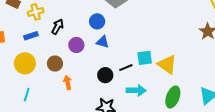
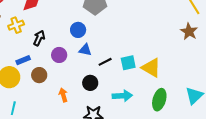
blue rectangle: (31, 36) -> (23, 60), moved
black line: (126, 68) -> (105, 62), moved
orange arrow: (68, 82) -> (63, 95), moved

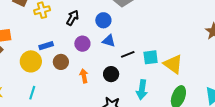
black arrow: (39, 38) -> (73, 18), moved
orange arrow: (63, 95) -> (84, 76), moved
cyan arrow: (122, 96) -> (142, 90), turned 96

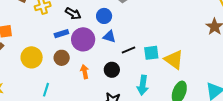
black arrow: (73, 18) -> (73, 14), turned 91
purple circle: (82, 44) -> (83, 39), size x1.5
blue rectangle: (46, 46) -> (61, 34), moved
cyan line: (32, 93) -> (46, 90), moved

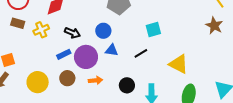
black line: (128, 50) -> (141, 53), moved
cyan square: (151, 53) -> (153, 30), moved
black circle: (112, 70) -> (127, 85), moved
orange arrow: (85, 72) -> (96, 80), moved, turned 104

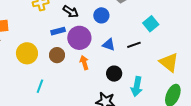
cyan square: (153, 30) -> (151, 24), turned -35
blue triangle: (112, 50) -> (109, 45), moved
orange arrow: (96, 80) -> (84, 63), turned -112

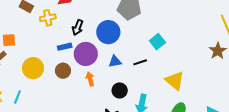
black arrow: (71, 11) -> (78, 27), turned 77
blue circle: (101, 15) -> (108, 32), size x1.5
blue triangle: (109, 45) -> (115, 61), turned -32
cyan line: (40, 86) -> (17, 97), moved

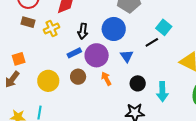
blue triangle: (115, 61) -> (127, 56), turned -40
black line: (140, 62) -> (152, 42), moved

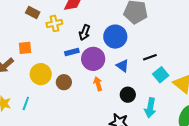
cyan square: (164, 27) -> (161, 75), moved
blue triangle: (127, 56) -> (123, 66), turned -32
orange square: (19, 59) -> (25, 48), moved
brown circle: (78, 77) -> (64, 82), moved

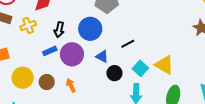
cyan square: (161, 75) -> (140, 68), moved
orange arrow: (98, 84) -> (71, 85), moved
black circle: (128, 95) -> (114, 73), moved

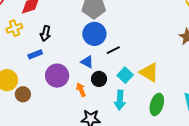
blue circle: (90, 29) -> (94, 34), moved
purple circle: (72, 54) -> (57, 76), moved
brown circle: (47, 82) -> (23, 94), moved
orange arrow: (71, 85) -> (81, 90), moved

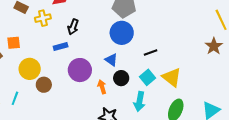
black line: (113, 50) -> (151, 52), moved

